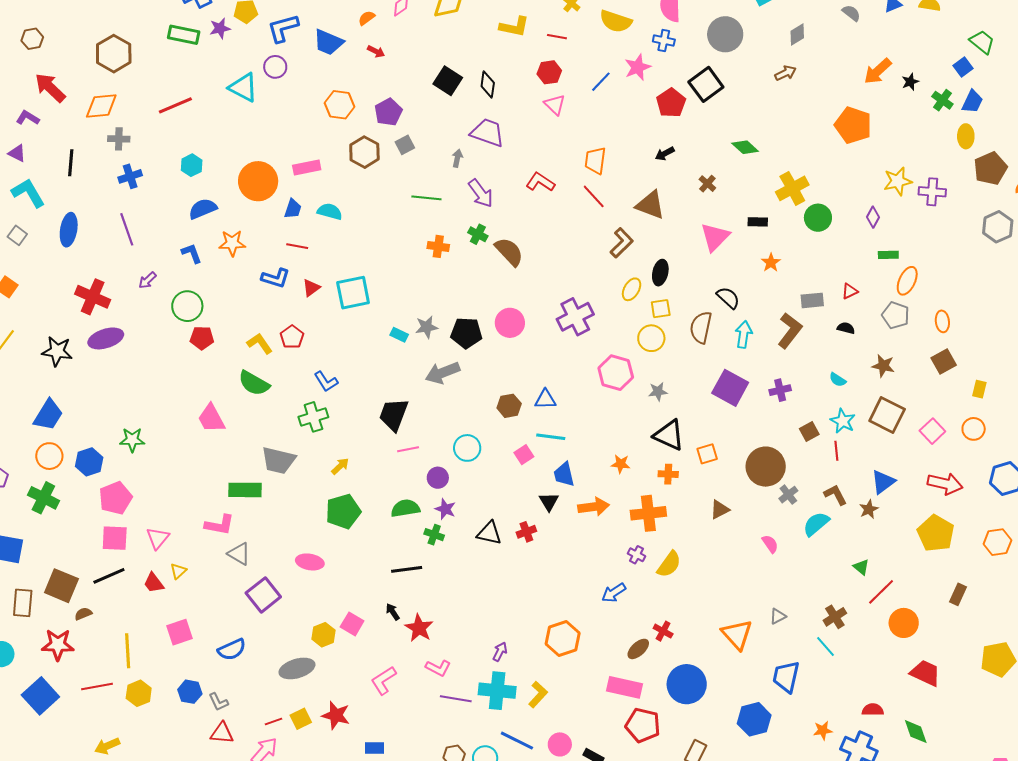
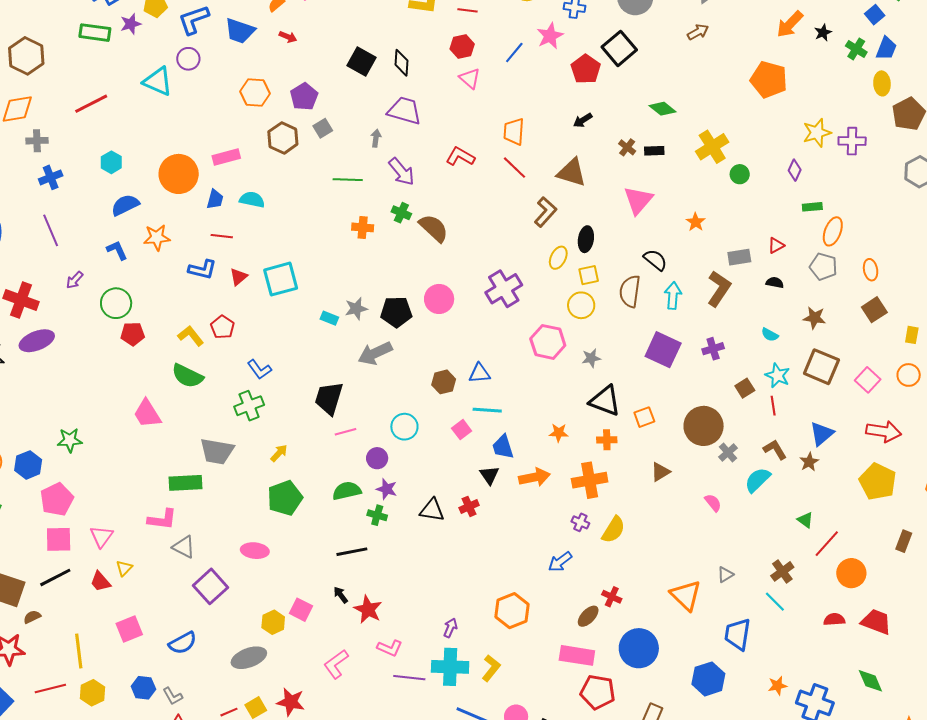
green circle: (818, 218) -> (740, 174), size x0.7
black rectangle: (758, 222) -> (654, 151), moved
red semicircle: (873, 710) -> (834, 619), moved

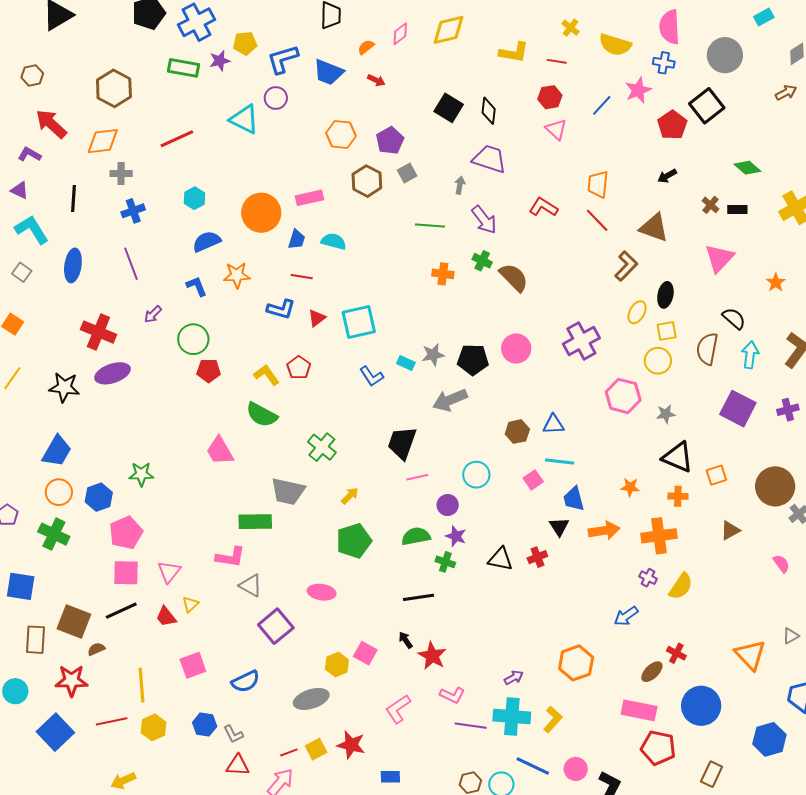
blue L-shape: (259, 369) -> (372, 376), moved
green cross: (249, 406) -> (322, 447), turned -32
purple arrow: (450, 628) -> (514, 678), turned 36

